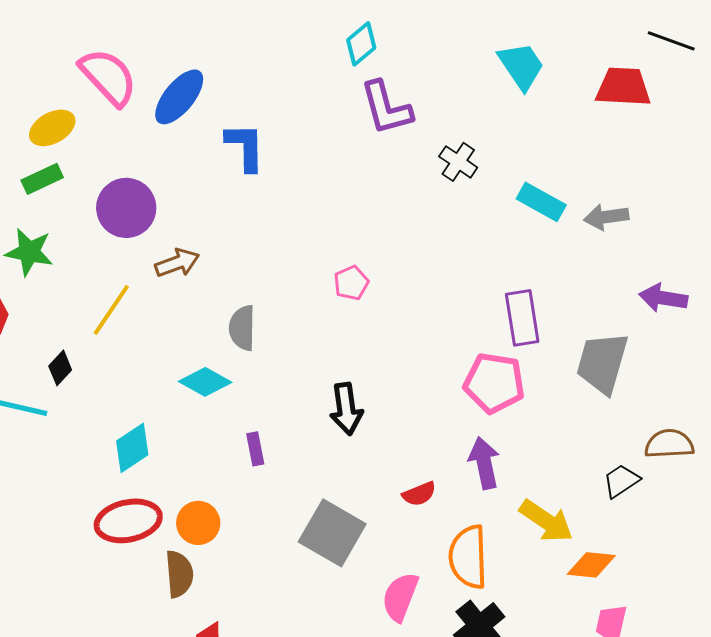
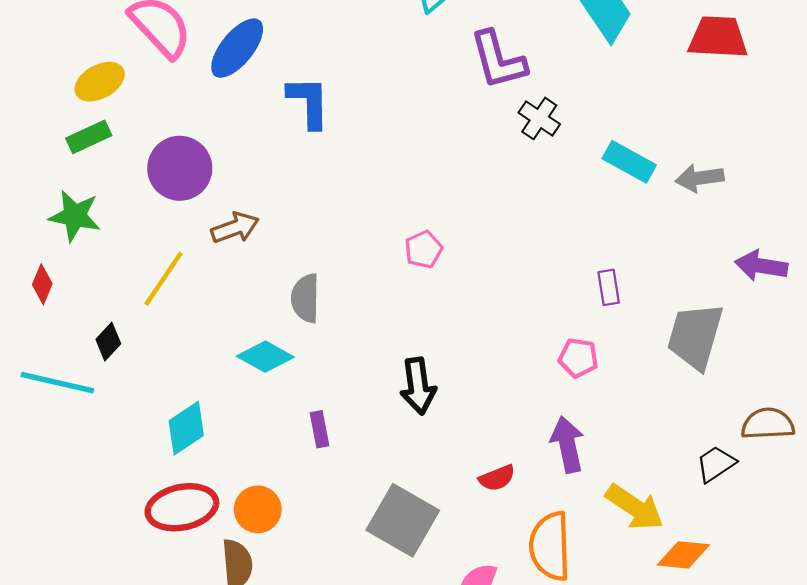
purple L-shape: (386, 108) -> (498, 60), moved
purple rectangle: (522, 318) -> (609, 287), size x0.6
pink pentagon: (494, 383) -> (578, 358), size x0.6

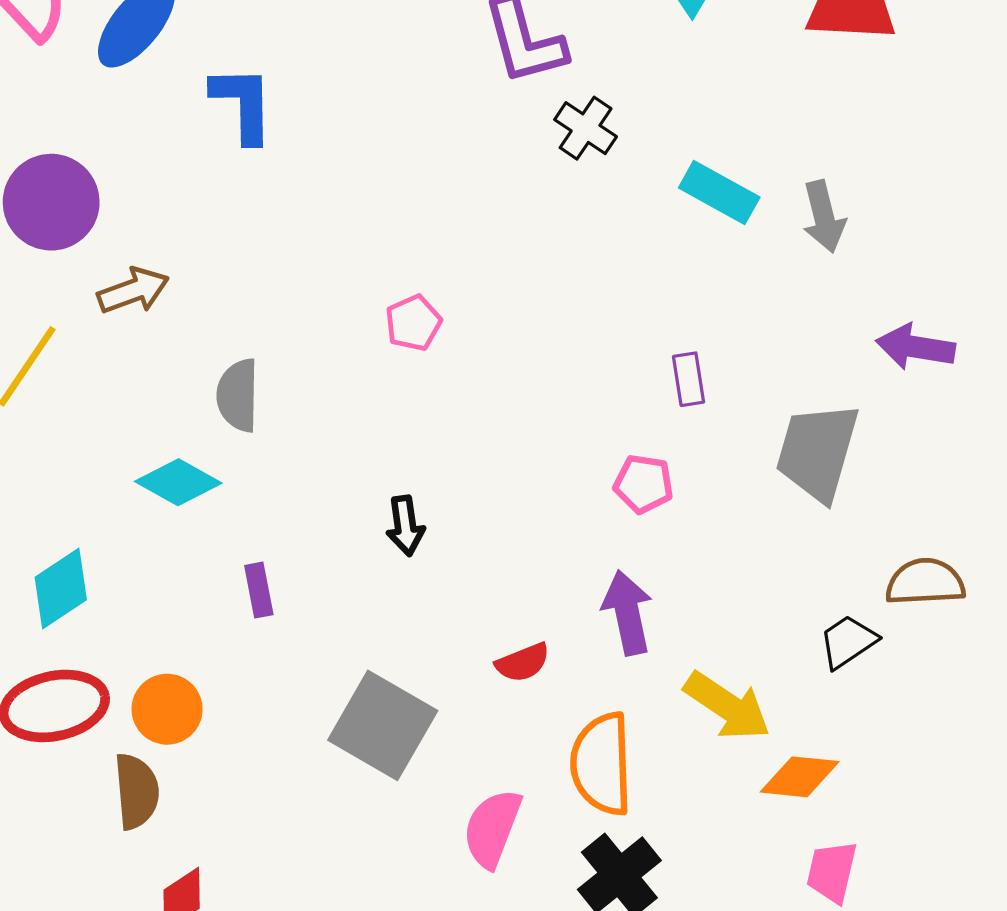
gray arrow: (700, 178) -> (824, 217), turned -96
black arrow: (418, 386) -> (405, 526), size x0.7

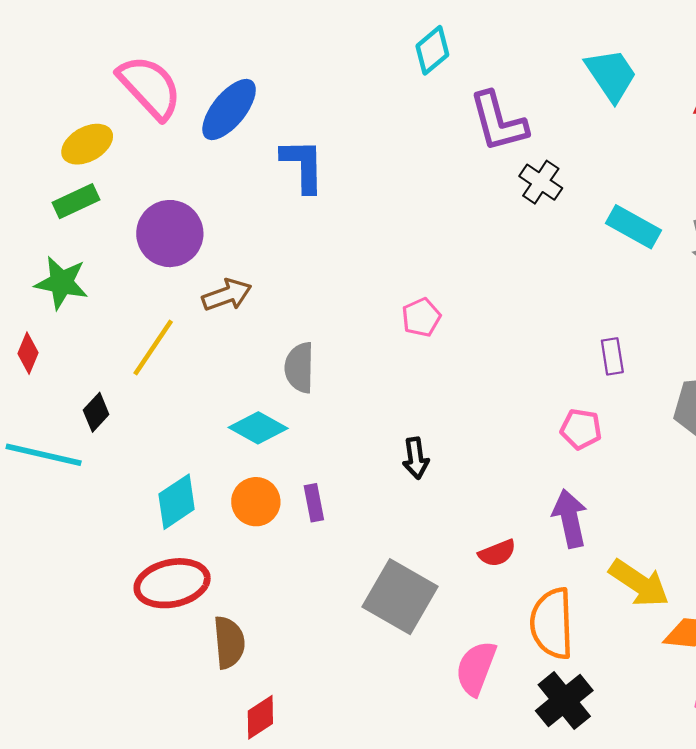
orange circle: (167, 709) -> (256, 502), moved

